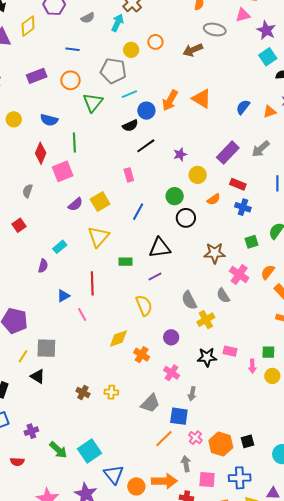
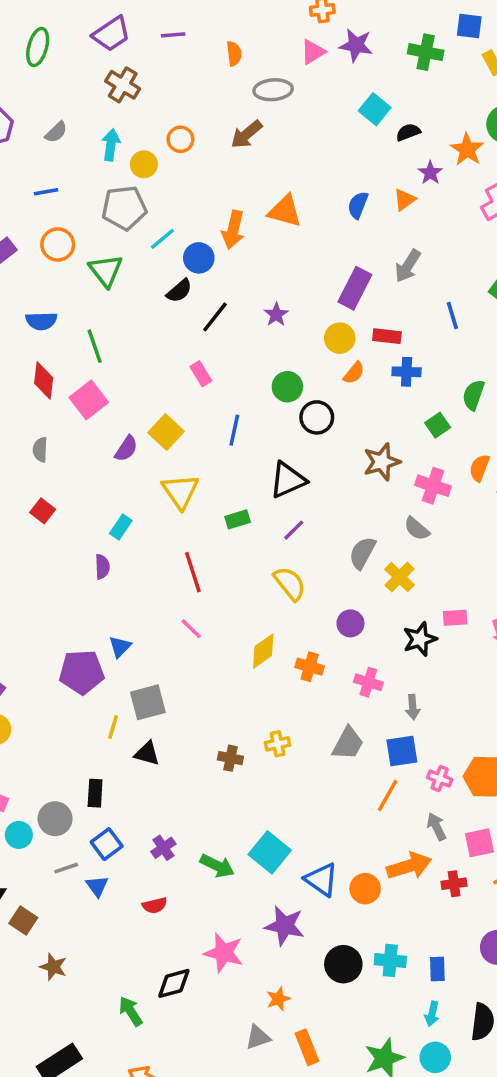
cyan arrow: (118, 23) -> (111, 145), moved
purple star: (266, 30) -> (356, 45), moved
yellow circle: (198, 175) -> (340, 338), moved
blue triangle: (63, 296) -> (120, 647), moved
gray semicircle: (189, 300) -> (362, 553), turned 72

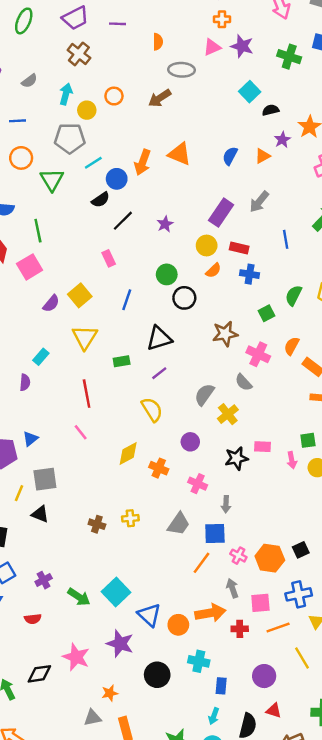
cyan cross: (390, 960) -> (199, 661), moved

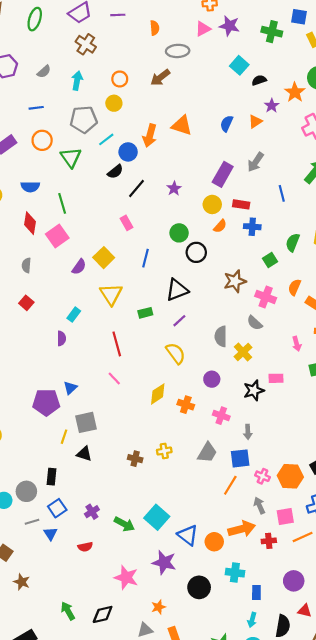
yellow circle: (87, 110) -> (114, 103), moved
gray semicircle: (204, 395) -> (221, 336), turned -30
pink arrow: (292, 460) -> (297, 344), moved
black diamond: (39, 674) -> (103, 614), moved

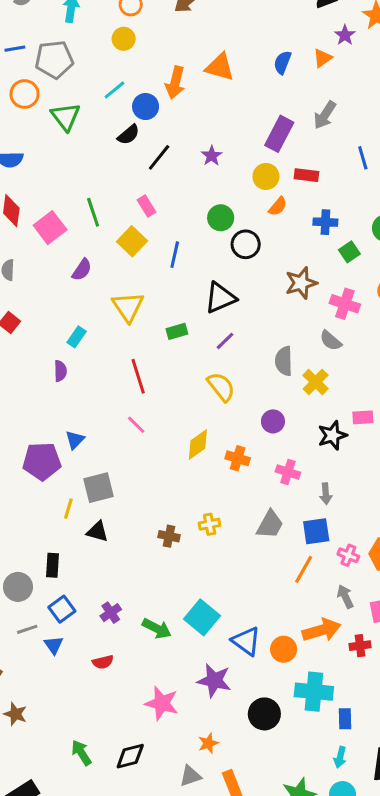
gray pentagon: (84, 120) -> (54, 59), moved
green line: (62, 203) -> (93, 212), moved
blue cross: (252, 227) -> (325, 222), moved
yellow square: (104, 258) -> (132, 241), moved
cyan cross: (235, 573) -> (314, 692), size x1.4

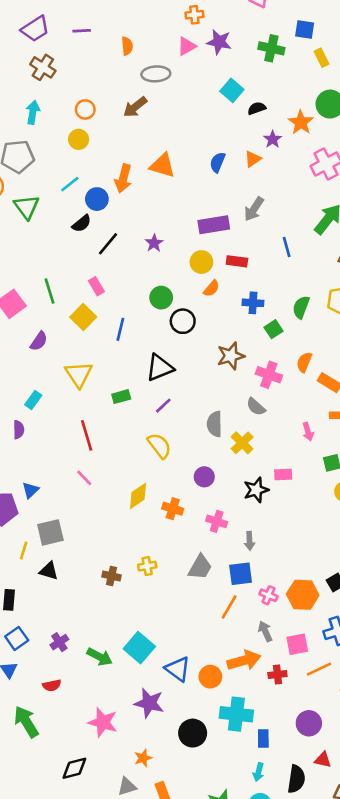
purple rectangle: (279, 134) -> (214, 225), turned 52
green arrow: (81, 753) -> (26, 722), moved, size x1.4

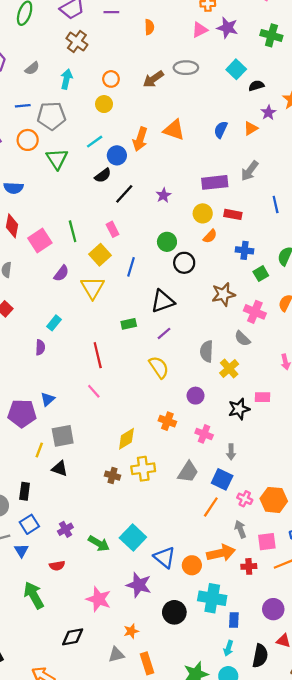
gray ellipse: (156, 74) -> (186, 68), moved
yellow triangle: (79, 374) -> (93, 288), moved
yellow diamond: (138, 496) -> (126, 439), moved
yellow cross: (147, 566) -> (143, 469), size x1.5
blue square: (241, 574) -> (222, 479), turned 30

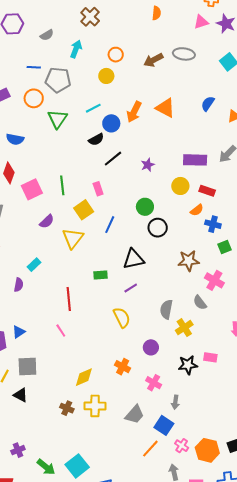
blue semicircle: (221, 130) -> (208, 104), moved
orange semicircle: (210, 236) -> (197, 210), moved

